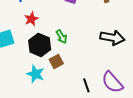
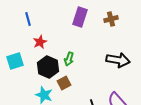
green arrow: (61, 37) -> (69, 59), turned 48

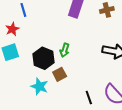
red star: (40, 42) -> (12, 29), moved

